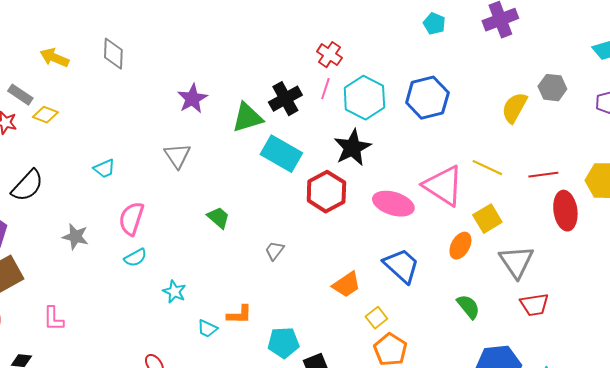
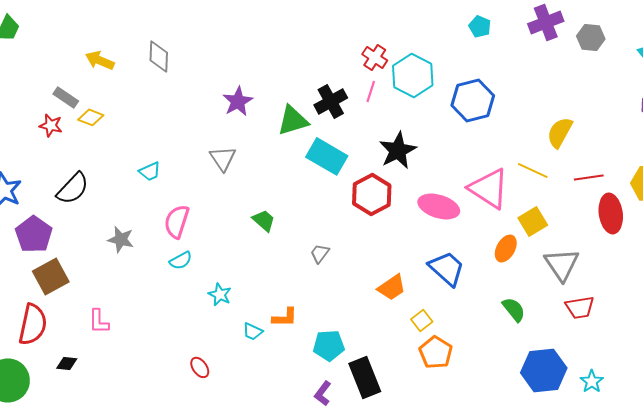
gray hexagon: (552, 88) -> (591, 37), moved
cyan hexagon: (364, 98) -> (413, 75), moved
yellow semicircle: (514, 108) -> (560, 132), moved

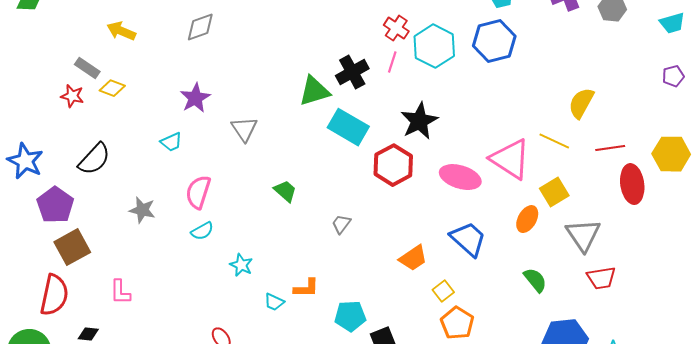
gray diamond: (159, 56) -> (200, 27), moved, turned 68
blue hexagon: (473, 100) -> (494, 41), moved
purple star: (238, 101) -> (195, 98), moved

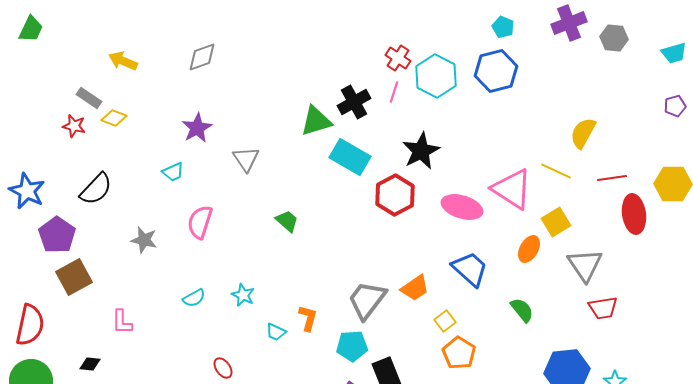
gray trapezoid: (341, 224) -> (367, 300), moved, size x2.0
cyan semicircle: (202, 231) -> (194, 298), moved
green semicircle: (535, 280) -> (522, 310), moved
orange L-shape: (306, 288) -> (308, 318), turned -76
red semicircle: (54, 295) -> (30, 325), moved

